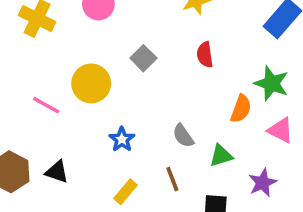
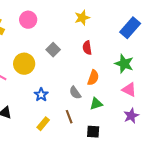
orange semicircle: (241, 109) -> (93, 78), moved
purple star: (263, 183) -> (131, 116), moved

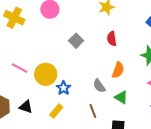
yellow circle: (24, 64) -> (46, 74), moved
green triangle: (96, 104) -> (121, 97), turned 48
yellow rectangle: (43, 124) -> (56, 111), moved

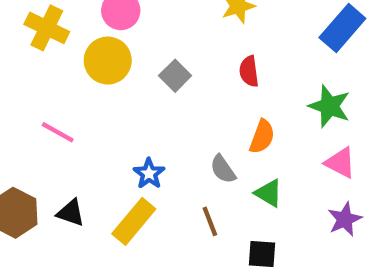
yellow circle: (46, 74) -> (108, 61), moved
yellow rectangle: (56, 111) -> (134, 221), size x1.5

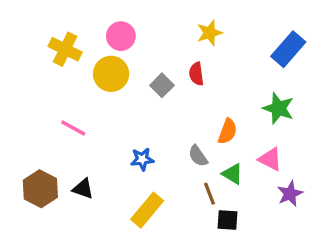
red semicircle: (249, 71) -> (196, 74), moved
pink triangle: (340, 163) -> (270, 159), moved
blue star: (149, 174) -> (142, 159), turned 30
yellow rectangle: (134, 221) -> (147, 210), moved
brown line: (210, 221) -> (209, 194), moved

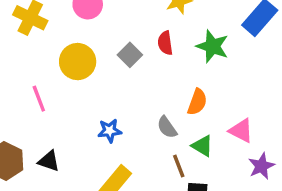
yellow circle: (111, 74) -> (78, 62), moved
green star: (278, 108) -> (212, 46), moved
pink line: (73, 128) -> (39, 99), turned 40

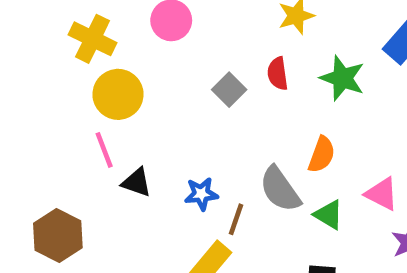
yellow circle: (78, 62) -> (118, 94), moved
gray semicircle: (167, 127) -> (280, 189), size x1.5
black triangle: (49, 161) -> (137, 182), moved
brown line: (179, 166) -> (236, 219), moved, turned 40

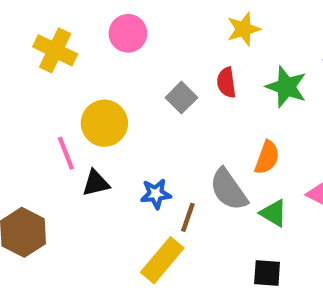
yellow circle: (118, 94) -> (104, 123), moved
black triangle: (137, 182) -> (96, 183), turned -32

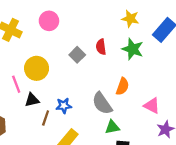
yellow star: (244, 29) -> (130, 19), moved, turned 30
green triangle: (273, 213) -> (112, 127), moved, turned -42
brown line: (188, 217) -> (46, 118), moved

